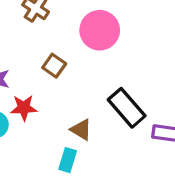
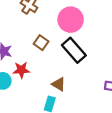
black rectangle: (127, 108) -> (74, 50), moved

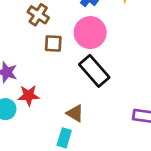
brown square: (41, 43) -> (53, 44), moved, turned -32

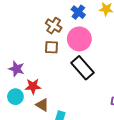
brown cross: (38, 15) -> (54, 26), moved
brown triangle: (75, 113) -> (42, 105), moved

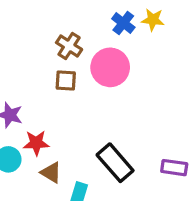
blue cross: (78, 12) -> (123, 23), moved
black rectangle: (82, 68) -> (115, 163), moved

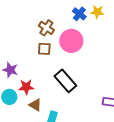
black rectangle: (115, 163) -> (65, 81), moved

